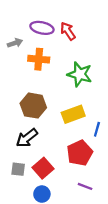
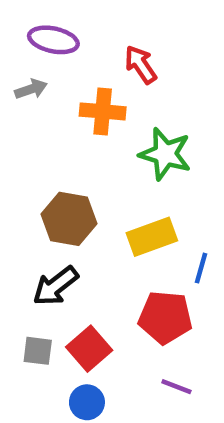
purple ellipse: (42, 28) -> (53, 40), moved
orange cross: (39, 59) -> (103, 111), moved
red pentagon: (80, 153) -> (165, 317), turned 30

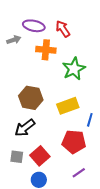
purple ellipse: (53, 40) -> (34, 26), moved
green star: (165, 154) -> (74, 69), turned 30
purple line: (176, 387) -> (79, 173), turned -56

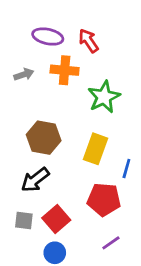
gray arrow: (14, 40) -> (24, 74), moved
yellow rectangle: (68, 106) -> (95, 149), turned -50

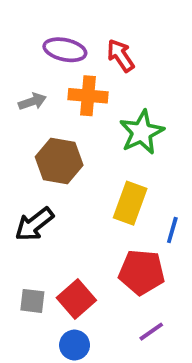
brown hexagon: (44, 138) -> (59, 161), moved
black arrow: (35, 180) -> (34, 224), moved

